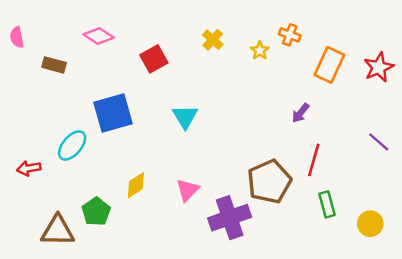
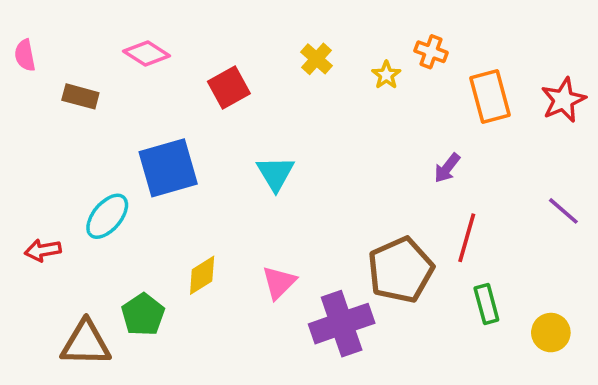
orange rectangle: (329, 65) -> (490, 96), turned -40

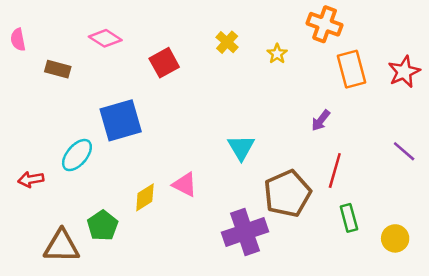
orange cross: (431, 52) -> (325, 24), moved, size x1.5
cyan triangle: (275, 173) -> (241, 147), moved
pink triangle: (279, 282) -> (185, 185), moved, turned -48

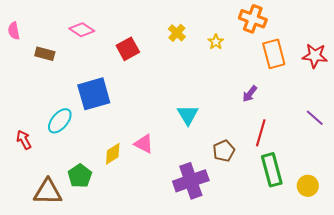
red star: (404, 72) -> (315, 56), turned 30
red arrow: (31, 179) -> (24, 140), turned 72
brown pentagon: (287, 194) -> (224, 151), size x0.6
green rectangle: (349, 218) -> (272, 170), size x1.5

